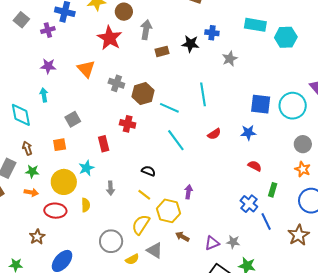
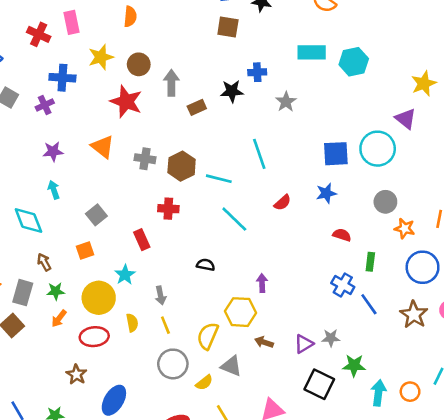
gray circle: (303, 144) -> (385, 202), moved
orange arrow: (31, 192) -> (59, 318), turned 128
yellow line: (144, 195) -> (165, 325), moved, turned 40

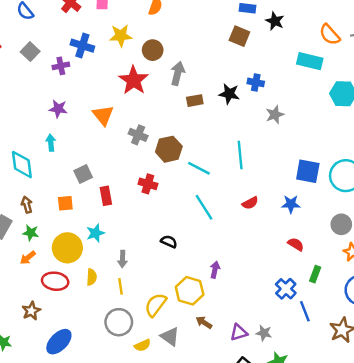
cyan rectangle: (312, 52) -> (310, 61), moved
red rectangle: (142, 240) -> (106, 196), moved

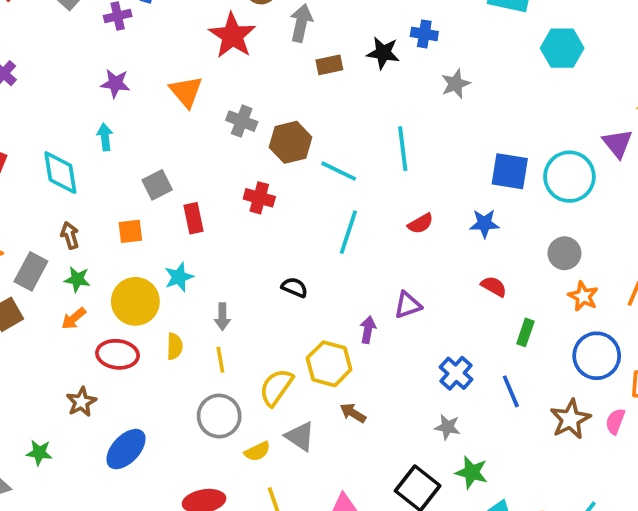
cyan line: (204, 207) -> (348, 232), turned 52
blue cross: (286, 289) -> (456, 373), moved
purple triangle: (239, 332) -> (408, 305), moved

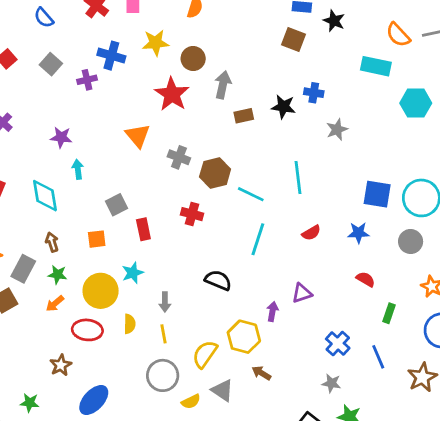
purple star: (115, 83) -> (61, 137), moved
gray circle: (564, 253) -> (411, 242), moved
black semicircle: (295, 287) -> (218, 280), size x1.4

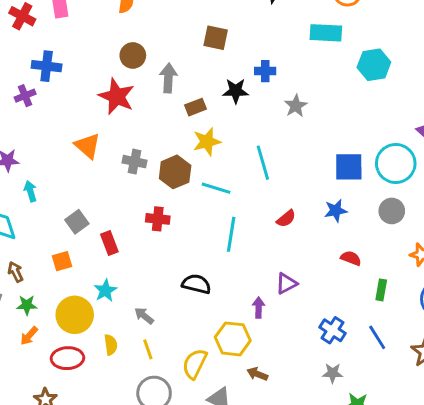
brown square: (293, 40) -> (216, 38), moved
yellow star: (156, 43) -> (207, 142), moved
gray arrow: (165, 302) -> (144, 316), turned 138

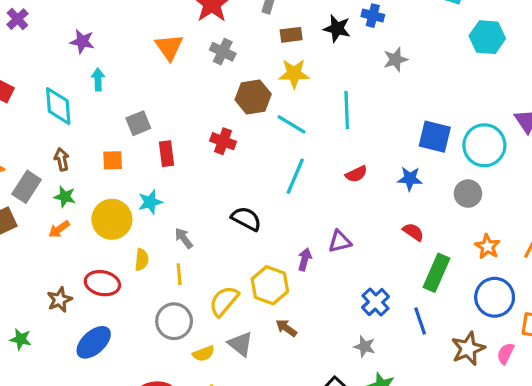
gray cross: (135, 162) -> (223, 52), moved
green rectangle: (381, 290) -> (437, 273), size x1.6
red ellipse: (67, 358) -> (102, 283), moved

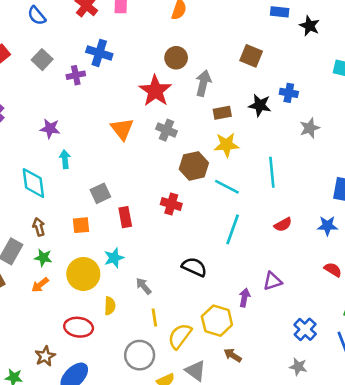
yellow line: (179, 274) -> (154, 317), moved
brown star: (60, 300) -> (45, 356), moved

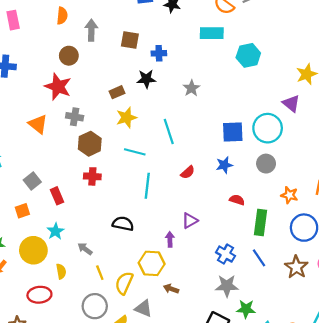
gray arrow: (203, 83) -> (91, 30), moved
blue cross: (289, 93) -> (159, 53), moved
brown hexagon: (194, 166) -> (90, 144), moved
gray star: (298, 367) -> (227, 286), size x1.5

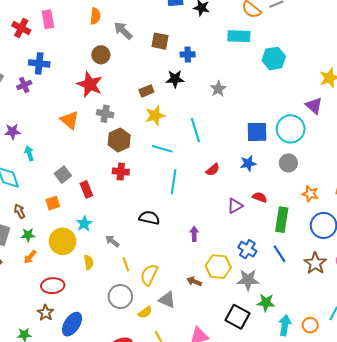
gray arrow: (91, 30) -> (123, 31), turned -48
purple triangle: (190, 221) -> (235, 206), moved
yellow hexagon: (152, 263) -> (218, 267), moved
red ellipse: (39, 295) -> (53, 286), moved

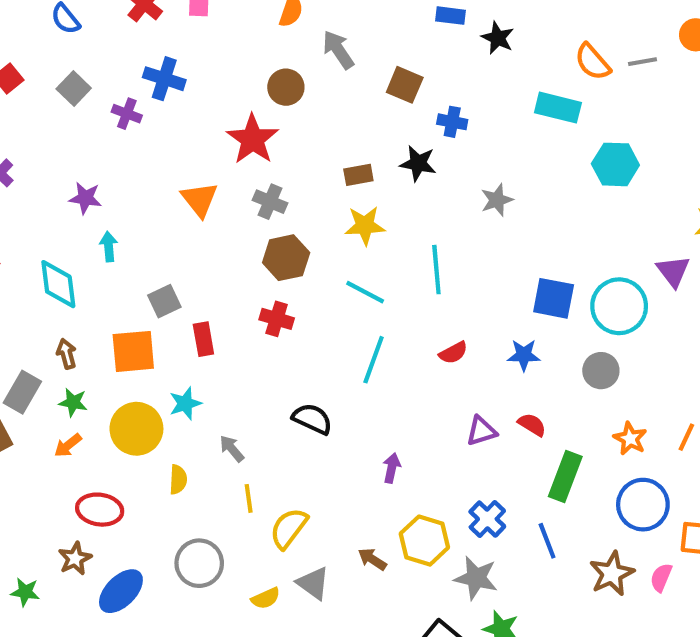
purple cross: (24, 85) -> (127, 114), turned 32
orange square: (53, 203) -> (133, 351), size x1.6
gray circle: (120, 297) -> (199, 563), moved

